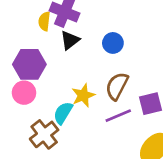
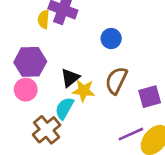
black triangle: (70, 40) -> (70, 78), moved
yellow star: (83, 95) -> (84, 91), turned 30
purple line: (118, 116) -> (131, 134), moved

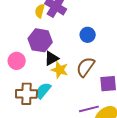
purple hexagon: (30, 62) -> (40, 40), moved
cyan semicircle: (64, 108) -> (43, 90), moved
brown cross: (47, 130) -> (26, 94), turned 30

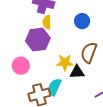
yellow semicircle: (40, 11) -> (47, 22), moved
black triangle: (51, 58) -> (77, 72), moved, turned 42

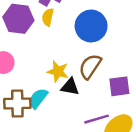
blue circle: (82, 21) -> (91, 26), size x1.6
purple hexagon: (38, 39) -> (18, 19), moved

